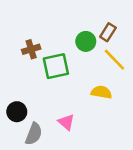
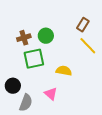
green circle: (86, 41) -> (46, 36), moved
green square: (56, 66) -> (34, 59), moved
yellow semicircle: (101, 92) -> (64, 71), moved

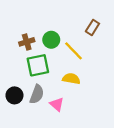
yellow line: (88, 46) -> (73, 51), moved
gray semicircle: (26, 103) -> (37, 94), moved

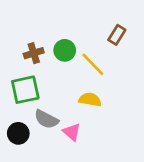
green square: (38, 65) -> (25, 90), moved
gray semicircle: (37, 94) -> (46, 119), turned 96
black circle: (14, 95) -> (18, 133), moved

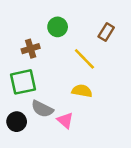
green circle: (65, 50) -> (58, 27), moved

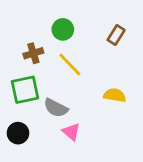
yellow line: (84, 59) -> (70, 64), moved
yellow semicircle: (82, 91) -> (115, 95), moved
gray semicircle: (42, 109) -> (56, 108), moved

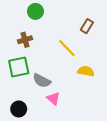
green circle: (63, 29) -> (35, 11), moved
yellow line: (70, 64) -> (67, 48), moved
black circle: (18, 133) -> (19, 109), moved

